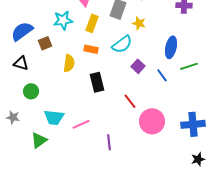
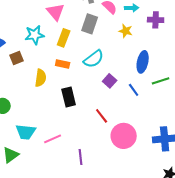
yellow star: (139, 23) -> (126, 31), moved

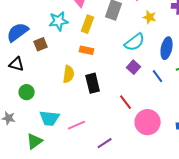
cyan semicircle: (94, 59) -> (135, 42), moved
yellow semicircle: (41, 78) -> (69, 74), moved
purple line: (81, 157) -> (105, 143), turned 63

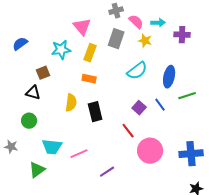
yellow star: (150, 17) -> (145, 41), moved
blue semicircle: (18, 32) -> (20, 44), moved, size x0.7
black triangle: (17, 64) -> (33, 93), moved
purple square: (134, 67) -> (139, 108), moved

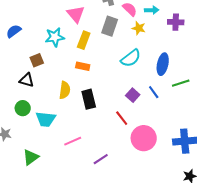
cyan trapezoid: (52, 147) -> (46, 119), moved

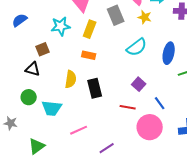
gray rectangle: (110, 26) -> (116, 15), turned -42
blue line: (154, 92) -> (160, 103), moved
red line: (122, 118) -> (128, 107), turned -42

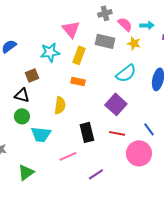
gray rectangle: (116, 15) -> (105, 41), turned -54
purple square: (139, 84) -> (116, 104), moved, size x1.5
black rectangle: (95, 88) -> (87, 132), moved
green circle: (29, 97) -> (22, 116), moved

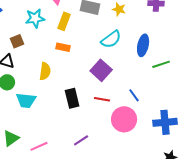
pink line: (68, 156) -> (39, 146), moved

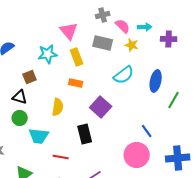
yellow rectangle: (64, 21) -> (77, 57), turned -42
green line: (161, 64) -> (174, 100), turned -42
purple square: (101, 70) -> (101, 107), moved
red line: (102, 99) -> (61, 157), moved

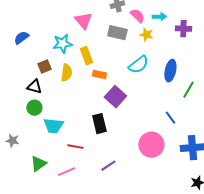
yellow rectangle: (77, 57) -> (86, 56), moved
orange rectangle: (76, 83) -> (99, 75), moved
yellow semicircle: (58, 107) -> (66, 73), moved
blue line: (147, 131) -> (170, 118), moved

